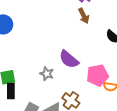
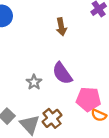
brown arrow: (84, 16) -> (61, 27), moved

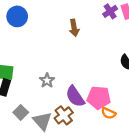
purple semicircle: (62, 73) -> (75, 96), moved

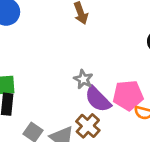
gray star: (47, 80) -> (83, 79), moved

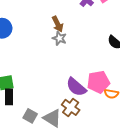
gray star: (83, 79) -> (59, 38), moved

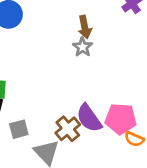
brown cross: (71, 107) -> (68, 129), moved
gray square: (30, 116) -> (19, 129), moved, turned 32

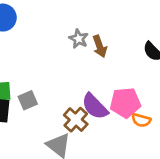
brown arrow: (85, 27) -> (100, 46), moved
gray square: (19, 129) -> (28, 100), moved

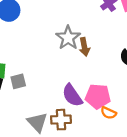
gray star: (79, 39) -> (68, 38), size x1.5
brown cross: (76, 120) -> (61, 120), moved, turned 36

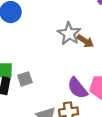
brown arrow: (84, 47) -> (85, 41), turned -42

